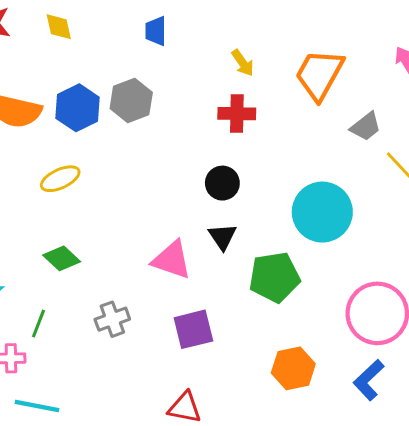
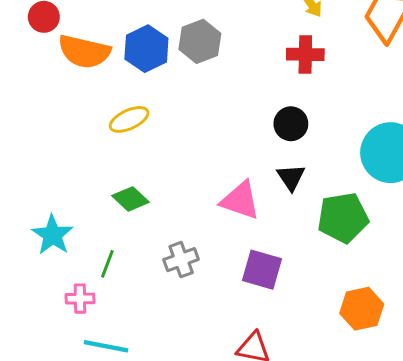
purple square: (193, 329) -> (262, 270), turned 30

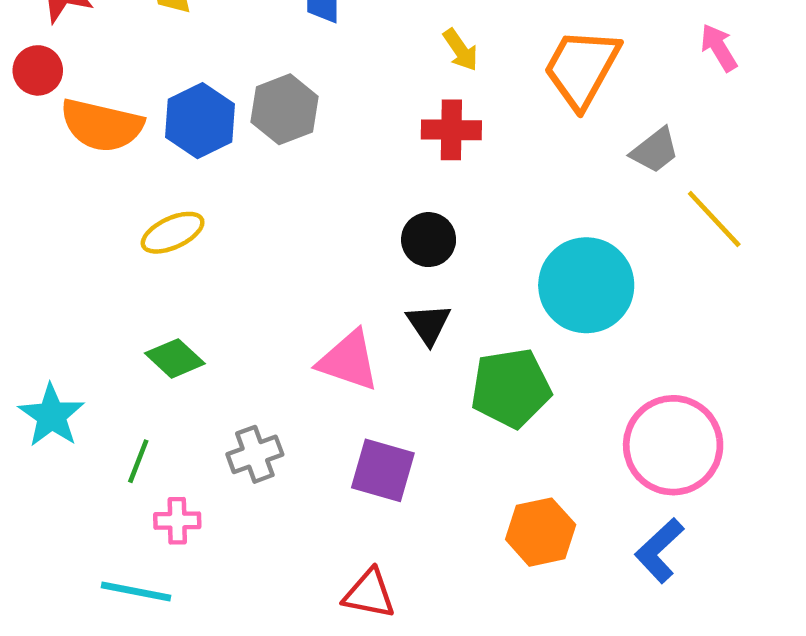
pink cross: (80, 299) -> (177, 521), moved

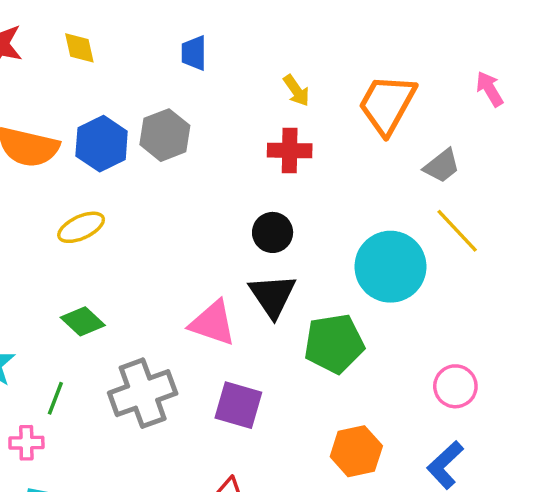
yellow line: (714, 219) -> (457, 231), moved
black triangle: (429, 324) -> (273, 296), size x1.4
pink circle: (673, 445) -> (455, 386), size x0.6
gray cross: (255, 454) -> (143, 393), size x1.6
pink cross: (177, 521) -> (26, 443), moved

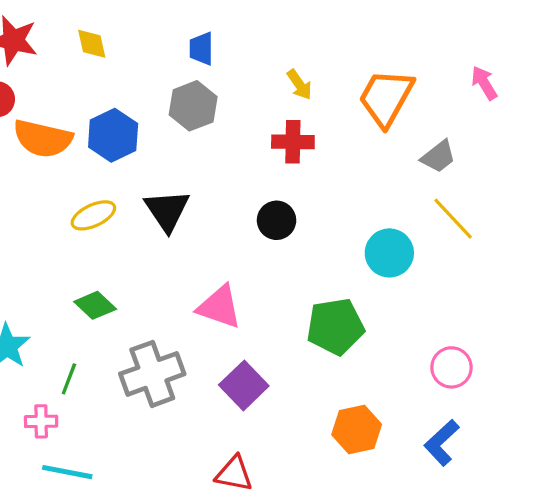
gray hexagon: (165, 135) -> (193, 106), moved
cyan circle: (390, 267) -> (389, 253), size x0.7
black triangle: (273, 296) -> (167, 210), moved
purple square: (238, 405) -> (244, 385), turned 30

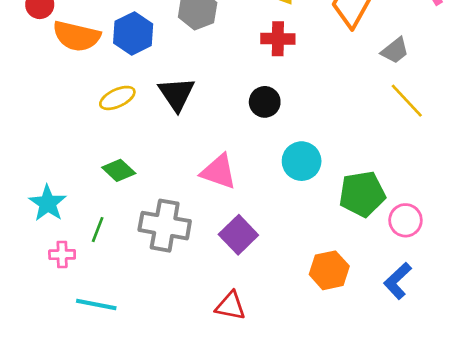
cyan circle: (389, 253) -> (302, 161), moved
green pentagon: (335, 327) -> (362, 194), moved
gray cross: (152, 374) -> (165, 226), turned 30
pink cross: (41, 421) -> (62, 255), moved

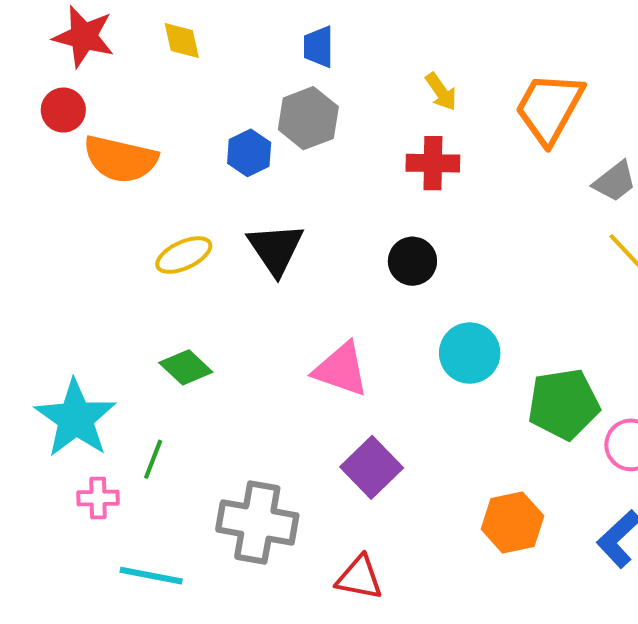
blue hexagon: (133, 33) -> (249, 153), moved, size x0.7
cyan star: (48, 203) -> (76, 418), size x1.4
gray cross: (165, 226) -> (257, 523), moved

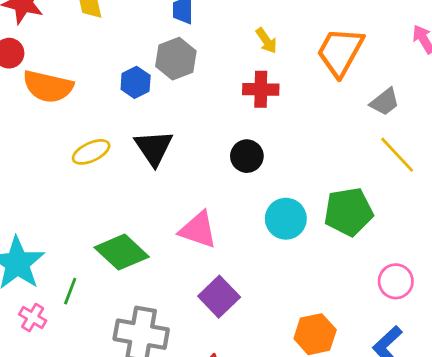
green diamond: (186, 367) -> (122, 252), moved, size x1.5
green pentagon: (564, 404) -> (348, 212), moved
pink cross: (98, 498) -> (33, 317), turned 32

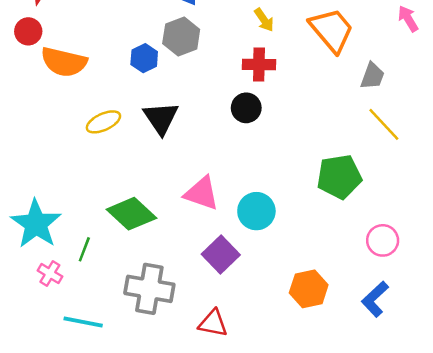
orange trapezoid: (340, 52) -> (332, 30), turned 111
gray trapezoid: (385, 102) -> (372, 76), turned -32
black circle: (247, 156) -> (246, 108), moved
cyan circle: (286, 219) -> (256, 211), moved

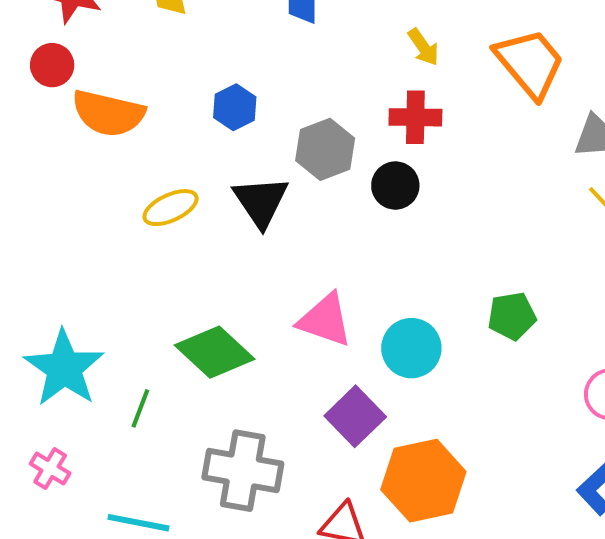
gray hexagon: (181, 36) -> (325, 149), moved
green pentagon: (339, 177) -> (512, 316), moved, size x0.7
pink cross: (50, 274) -> (50, 469), moved
orange hexagon: (309, 289) -> (423, 481), moved, size x1.4

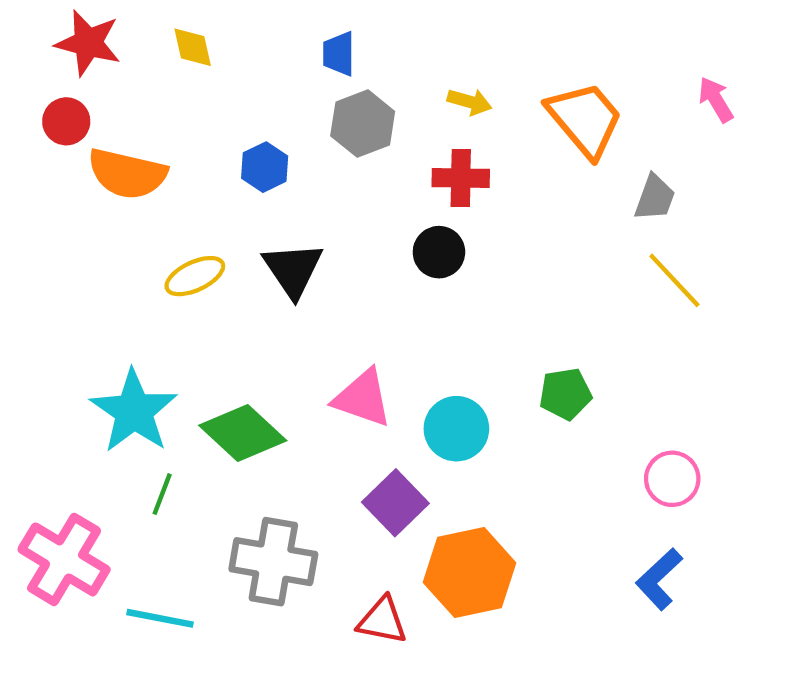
yellow arrow: (423, 47) -> (469, 102), turned -39
gray hexagon: (325, 149) -> (363, 124), moved
cyan star: (64, 368) -> (134, 411), moved
pink cross: (50, 469) -> (64, 559), size x2.0

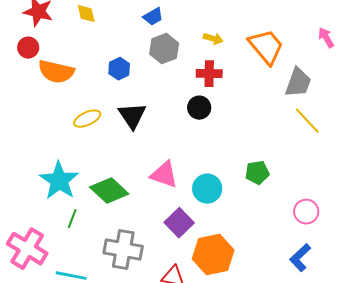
blue trapezoid: (339, 54) -> (153, 17), turned -120
gray trapezoid: (655, 198) -> (298, 83), size x1.4

